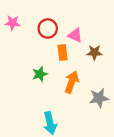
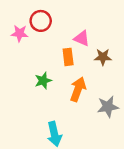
pink star: (12, 23) -> (20, 33), moved
red circle: (48, 28) -> (41, 21), moved

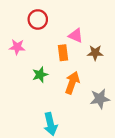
pink star: (20, 33) -> (17, 47), moved

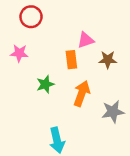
red circle: (38, 19) -> (31, 17), moved
pink triangle: (76, 36) -> (86, 40), turned -42

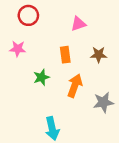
pink triangle: (86, 40) -> (78, 24), moved

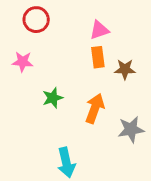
orange rectangle: (65, 55) -> (98, 57), moved

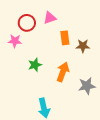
red circle: (36, 20) -> (27, 23), moved
pink triangle: (99, 30) -> (50, 18), moved

